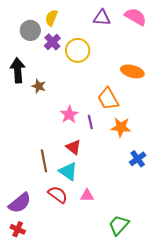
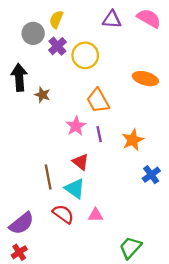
orange trapezoid: (108, 99) -> (98, 101), moved
orange star: (121, 127) -> (133, 140), turned -30
red cross: (18, 229) -> (19, 252), turned 32

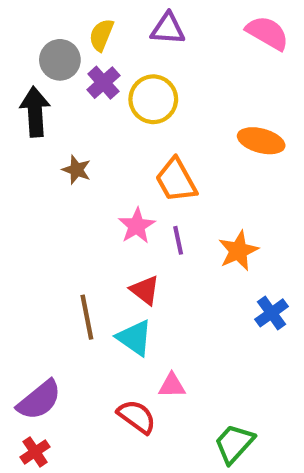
purple triangle: (112, 19) -> (168, 29), moved
black arrow: (19, 77) -> (35, 112), moved
red semicircle: (63, 214) -> (137, 417), moved

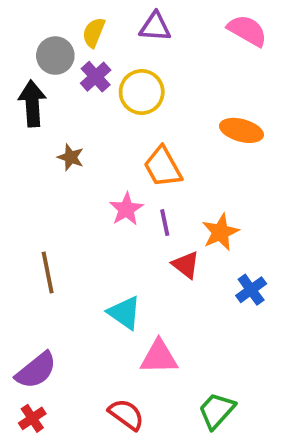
red triangle: (145, 290) -> (186, 265), moved
brown line: (87, 317) -> (48, 272), moved
pink triangle: (172, 386) -> (159, 357), size x1.5
red semicircle: (137, 417) -> (126, 414), moved

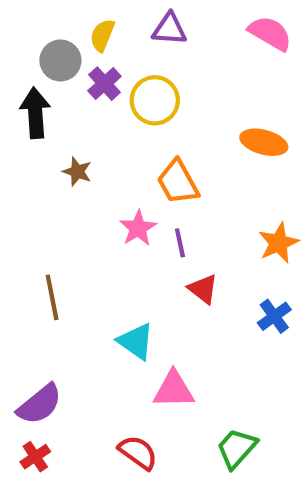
orange star: (220, 232) -> (278, 243), moved

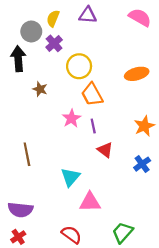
yellow circle: (155, 100) -> (79, 66), moved
orange ellipse: (264, 142) -> (137, 74), turned -30
cyan triangle: (136, 341) -> (70, 177), turned 36
purple semicircle: (39, 404) -> (20, 210), turned 45

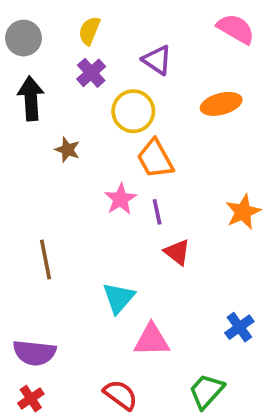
purple triangle: (88, 15) -> (157, 60), moved, turned 30
gray circle: (31, 31) -> (23, 38), moved
orange ellipse: (137, 74) -> (221, 104), moved
blue cross: (142, 164) -> (239, 327), moved

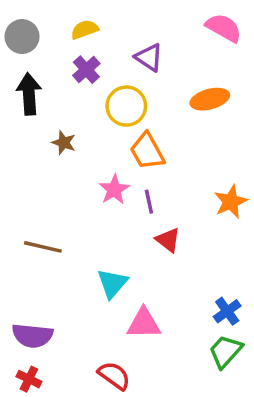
yellow semicircle: (89, 31) -> (85, 30), turned 48
brown line: (45, 259) -> (43, 247), turned -66
green trapezoid: (206, 391) -> (225, 351), moved
red cross: (31, 399) -> (29, 379), turned -30

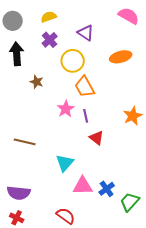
blue cross: (227, 311) -> (107, 189), moved

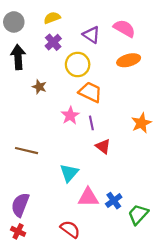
pink semicircle: (129, 16) -> (124, 28), moved
orange trapezoid: (85, 87) -> (90, 92), turned 145
purple semicircle: (19, 193) -> (20, 205), turned 105

